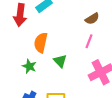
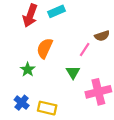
pink line: (89, 41) -> (85, 49), moved
green triangle: (60, 61) -> (73, 72), moved

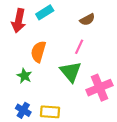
brown semicircle: (102, 36) -> (87, 20), moved
green triangle: (73, 72) -> (71, 72), size x1.5

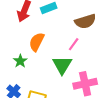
brown semicircle: (87, 20) -> (85, 21), size x1.5

